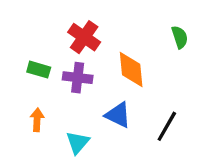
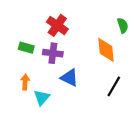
orange diamond: (131, 70) -> (106, 50), moved
blue triangle: (118, 115) -> (69, 78), moved
cyan triangle: (78, 142) -> (42, 98), moved

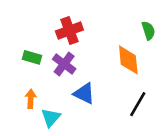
red cross: (57, 25) -> (69, 31), turned 35
purple cross: (53, 53) -> (64, 64), turned 30

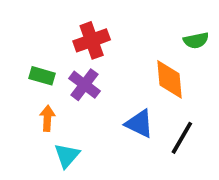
green semicircle: (148, 31) -> (196, 40), turned 96
blue triangle: (84, 93) -> (139, 124), moved
orange arrow: (31, 99) -> (47, 118), moved

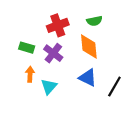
green semicircle: (196, 40) -> (94, 21), moved
orange diamond: (169, 79) -> (89, 46), moved
cyan triangle: (67, 156) -> (49, 87), moved

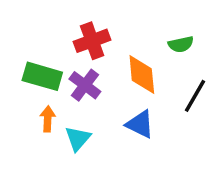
green semicircle: (94, 21) -> (181, 44), moved
green rectangle: (27, 48) -> (42, 76), size x1.5
black line: (114, 87) -> (195, 96), moved

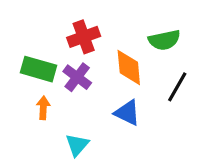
green semicircle: (181, 44) -> (164, 40), size x1.4
cyan triangle: (78, 138) -> (77, 145), moved

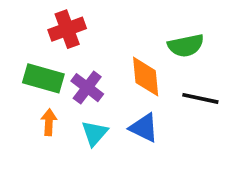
red cross: (84, 37) -> (67, 29), moved
black line: (177, 87) -> (200, 98), turned 72
cyan triangle: (77, 145) -> (95, 133), moved

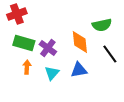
red cross: (67, 29) -> (17, 14), moved
black line: (200, 98) -> (110, 54), turned 42
blue triangle: (144, 128) -> (79, 70), turned -36

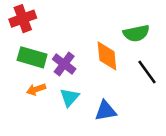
orange arrow: (27, 67) -> (36, 89), turned -112
blue triangle: (79, 70) -> (106, 111), moved

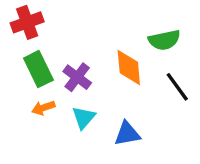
green rectangle: (32, 57) -> (38, 69), turned 48

